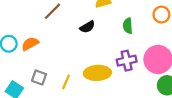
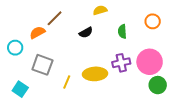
orange semicircle: (30, 44) -> (37, 32), moved
gray square: (39, 77) -> (42, 65), moved, size x1.5

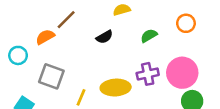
green semicircle: (122, 31) -> (149, 36), turned 64

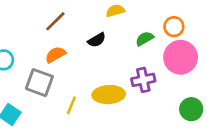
orange circle: (186, 23) -> (174, 27), moved
orange semicircle: (45, 37) -> (55, 55), moved
pink circle: (182, 73) -> (181, 57), moved

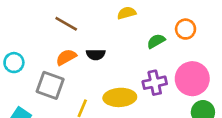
brown line: (55, 21) -> (66, 24), turned 75
black semicircle: (97, 40) -> (96, 55), moved, turned 30
pink circle: (181, 57) -> (192, 79), moved

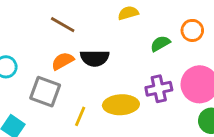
black semicircle: (96, 55) -> (95, 58), size x1.4

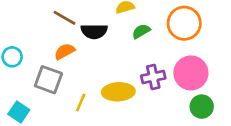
orange circle: (192, 30) -> (184, 23), size x1.6
green semicircle: (160, 44) -> (141, 31), moved
black semicircle: (95, 58) -> (94, 31), moved

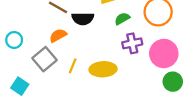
purple cross: (153, 77) -> (132, 43), moved
gray square: (48, 80) -> (45, 59), turned 30
yellow line: (81, 103) -> (73, 66), moved

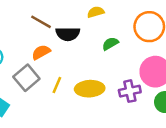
green semicircle: (122, 19) -> (110, 44), moved
purple cross: (132, 43) -> (130, 91), moved

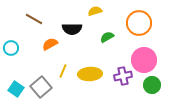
brown line: (41, 22) -> (34, 19), moved
gray square: (26, 78) -> (41, 87), moved

